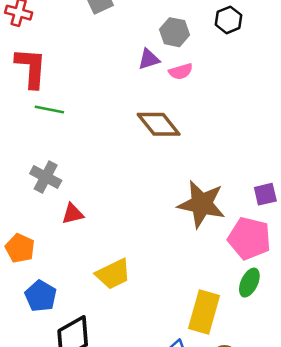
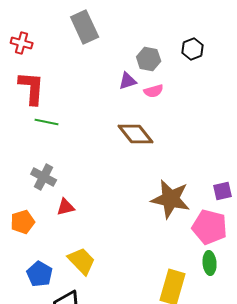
orange pentagon: (20, 248) -> (23, 222), moved, turned 30
yellow trapezoid: (113, 274) -> (82, 261), moved, turned -108
green ellipse: (249, 283) -> (210, 263), turned -30

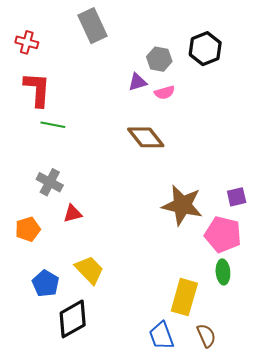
black hexagon: (193, 49) -> (205, 49), size x1.4

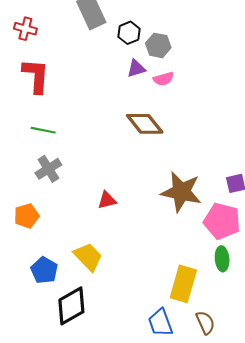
black hexagon: (205, 49) -> (129, 33), moved, size x0.7
green line: (53, 125) -> (43, 130), moved
gray cross: (50, 182) -> (48, 169), turned 30
red triangle: (73, 214) -> (107, 200), moved

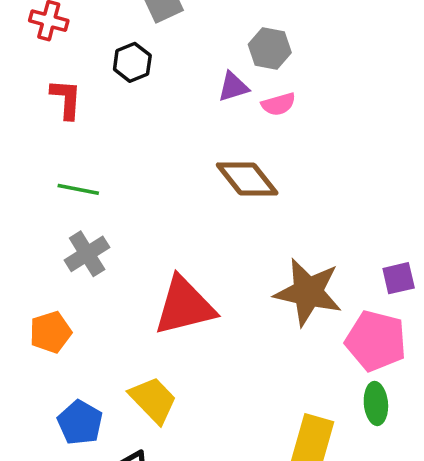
black hexagon: (129, 33) -> (132, 62), moved
red L-shape: (36, 76) -> (66, 99), size x0.7
red triangle: (107, 200) -> (184, 306), size x2.0

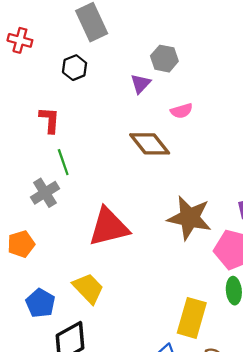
purple triangle: (233, 87) -> (141, 84), turned -30
red L-shape: (66, 99) -> (50, 120), moved
pink semicircle: (278, 104) -> (182, 111), moved
green line: (78, 189) -> (63, 162), moved, turned 60

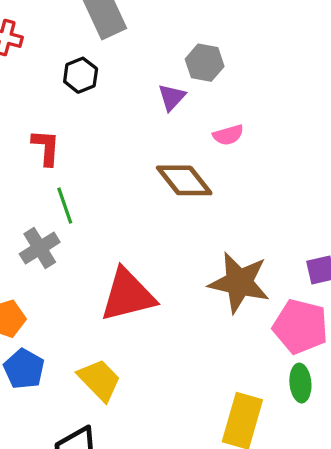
blue pentagon: (40, 303) -> (24, 369), moved

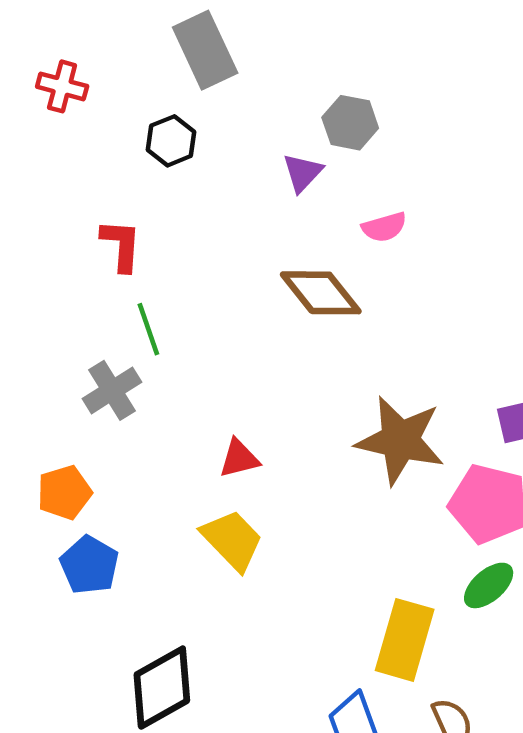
red triangle: (128, 295) -> (239, 458), size x0.5
yellow trapezoid: (99, 380) -> (232, 540), moved
green ellipse: (300, 383) -> (489, 585), turned 54

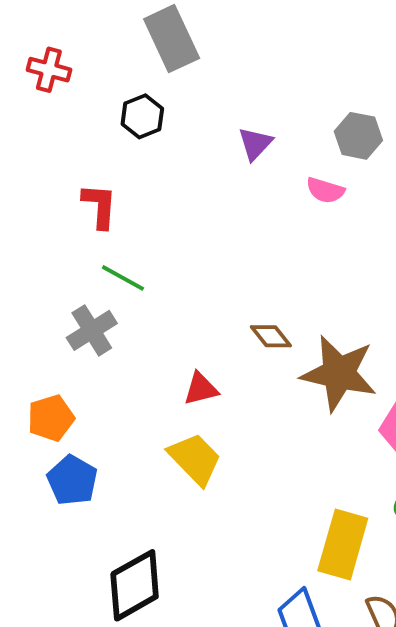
gray hexagon: (350, 123) -> (358, 136), moved
pink semicircle: (384, 227) -> (325, 190), turned 33
brown diamond: (321, 293) -> (271, 336), moved, size x0.6
green line: (148, 329) -> (123, 278), turned -42

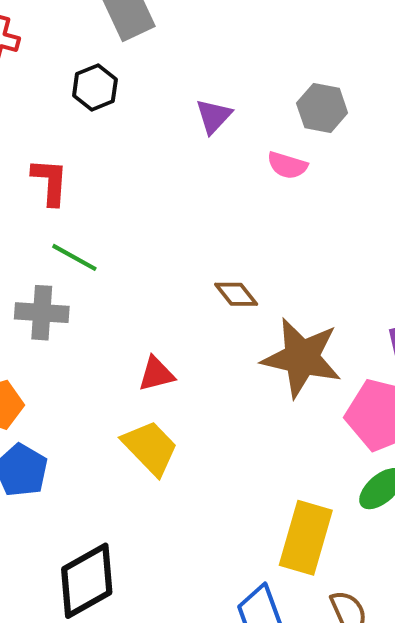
gray cross: (92, 330) -> (42, 313), turned 36
brown diamond: (271, 336) -> (236, 294), moved

